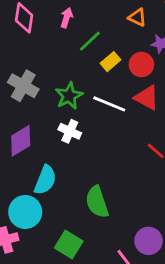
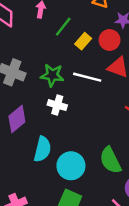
green star: (69, 96) -> (52, 75), turned -30
green semicircle: (97, 202) -> (110, 160), moved
cyan circle: (25, 212) -> (71, 166), moved

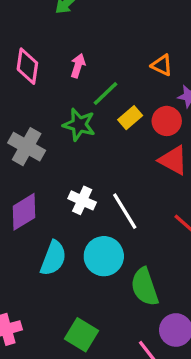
green star: (52, 75) -> (79, 125), moved
white line: (87, 77) -> (125, 211), moved, turned 36
cyan circle: (71, 166) -> (104, 256), moved

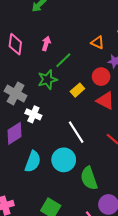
yellow rectangle: (130, 118) -> (77, 90), moved
green star: (79, 125) -> (47, 80), turned -30
white cross: (82, 200) -> (33, 114), moved

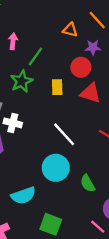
yellow rectangle: (77, 90) -> (57, 87), turned -40
cyan semicircle: (33, 162) -> (23, 195), moved, turned 60
green semicircle: (89, 178) -> (88, 183), size x0.7

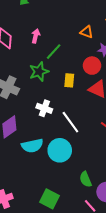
white cross: (13, 123) -> (44, 108), moved
green semicircle: (88, 183) -> (86, 179), moved
cyan semicircle: (23, 195) -> (32, 146), moved

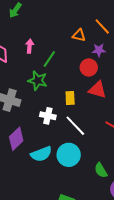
green star: (39, 72) -> (38, 81), turned -30
yellow rectangle: (69, 80) -> (70, 98), moved
green semicircle: (86, 179) -> (101, 170), moved

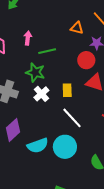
green line: (49, 59) -> (47, 51), turned 42
white cross: (48, 116) -> (41, 94), moved, turned 35

